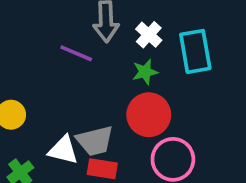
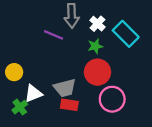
cyan rectangle: (195, 51) -> (126, 34), turned -35
white triangle: (63, 150) -> (33, 94), moved, turned -36

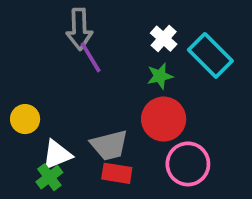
gray arrow: (72, 16) -> (79, 29), moved
purple line: (54, 35) -> (91, 57), turned 36
green cross: (20, 107) -> (49, 177), moved

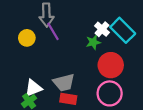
white cross: (164, 39) -> (102, 29), moved
yellow circle: (25, 119) -> (27, 38), moved
red circle: (164, 119) -> (111, 65), moved

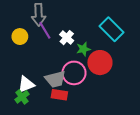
white cross: (102, 29) -> (67, 38), moved
green star: (93, 42) -> (83, 49), moved
pink circle: (110, 93) -> (74, 73), moved

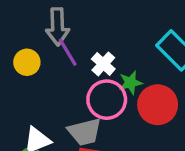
pink circle: (74, 73) -> (107, 100), moved

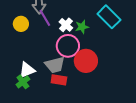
green star: (130, 83) -> (82, 27), moved
red circle: (158, 105) -> (86, 61), moved

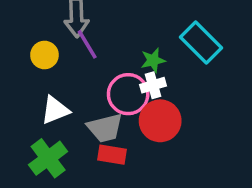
white cross: (66, 25) -> (153, 85), moved, turned 32
white triangle: (27, 70) -> (55, 110), moved
green cross: (23, 82) -> (48, 158), size x1.5

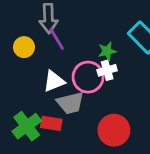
white triangle: (55, 110) -> (54, 81), moved
red circle: (160, 121) -> (114, 130), moved
red rectangle: (112, 155) -> (51, 123), moved

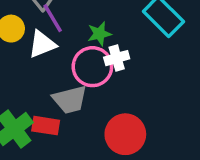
green star: (107, 51) -> (99, 34), moved
white triangle: (54, 81) -> (42, 44), moved

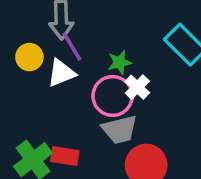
white cross: (117, 58) -> (137, 87), turned -30
gray trapezoid: (70, 100) -> (120, 130), moved

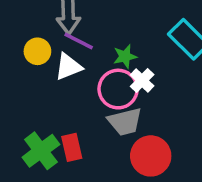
purple line: (72, 46) -> (79, 41), turned -32
red rectangle: (65, 156) -> (72, 147), turned 68

